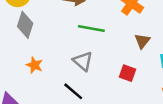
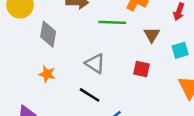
gray diamond: (25, 25) -> (48, 34), moved
green line: (91, 29) -> (112, 22), moved

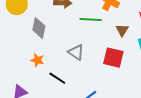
red square: (141, 69) -> (113, 58), size x1.5
black line: (90, 95) -> (57, 78), moved

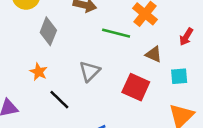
brown triangle: (122, 30) -> (154, 54), turned -48
gray triangle: (76, 52) -> (90, 71), turned 30

